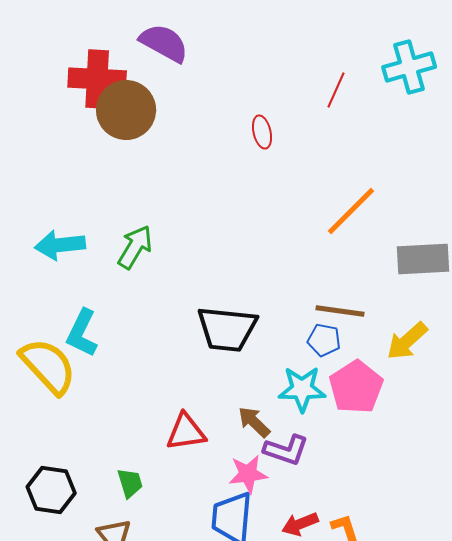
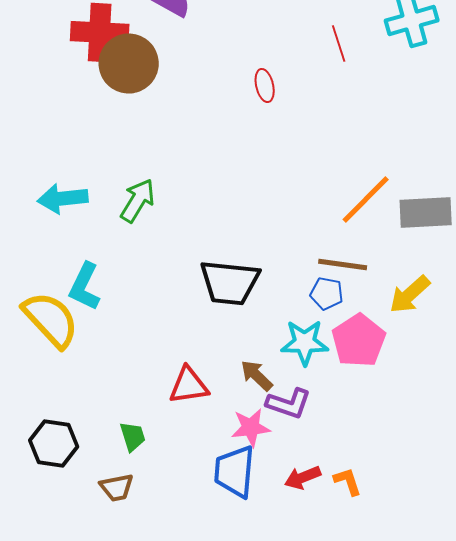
red line: (336, 90) -> (339, 44), turned -42
orange line: (351, 211) -> (366, 200), moved

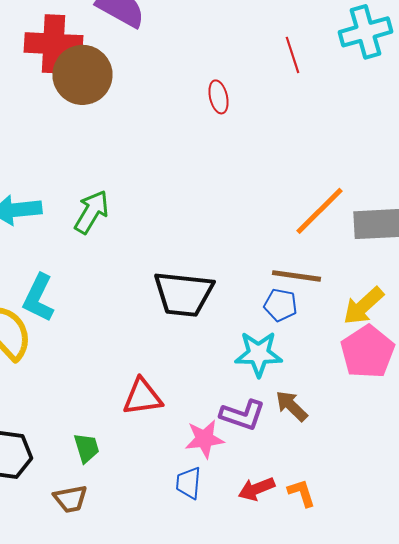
pink pentagon: (359, 340) -> (368, 352), moved
brown arrow: (257, 376) -> (292, 406), moved
blue trapezoid: (235, 472) -> (188, 483), size x0.6

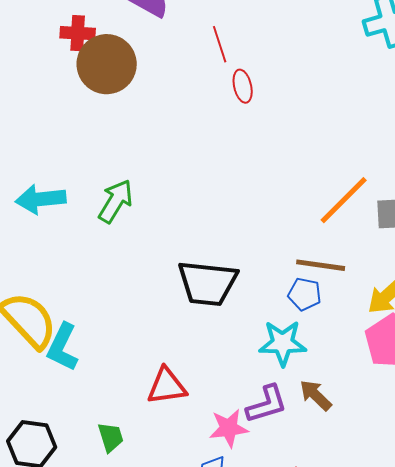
red cross: (54, 44) -> (78, 33), size x0.6
red line: (292, 55) -> (220, 44), moved
cyan L-shape: (38, 298) -> (63, 347), moved
purple L-shape: (242, 415) -> (267, 404), turned -36

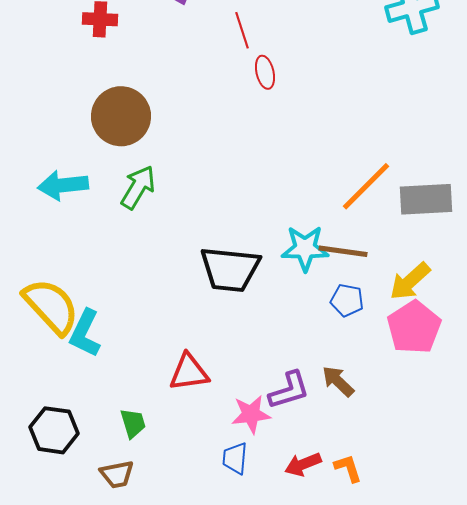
brown circle: (107, 64) -> (121, 116), moved
blue pentagon: (305, 294) -> (347, 300), moved
cyan star: (283, 343) -> (305, 248), moved

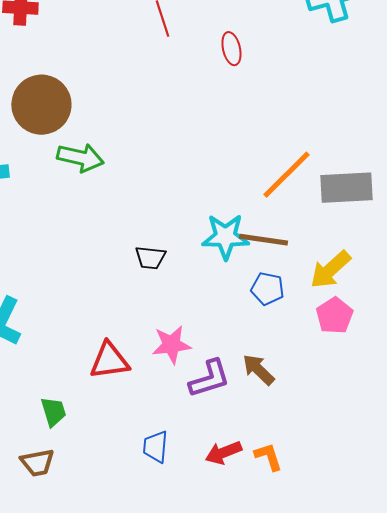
red ellipse: (265, 72) -> (231, 49), moved
green arrow: (138, 187) -> (80, 158), moved, turned 72
black trapezoid: (230, 269) -> (150, 258), size x0.5
pink pentagon: (414, 327) -> (334, 316), size x0.7
pink star: (251, 414) -> (171, 345), moved

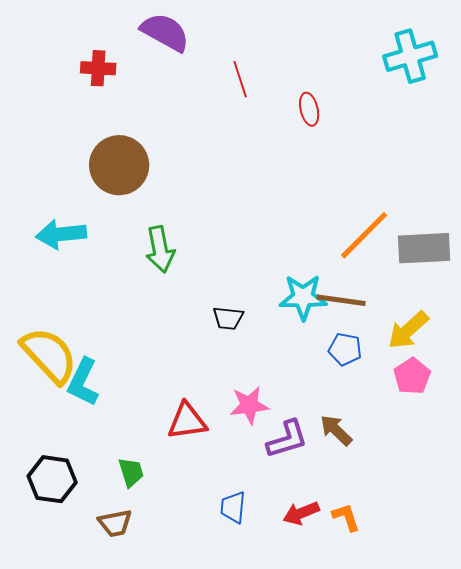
green arrow: (80, 158) -> (160, 249), moved, turned 66

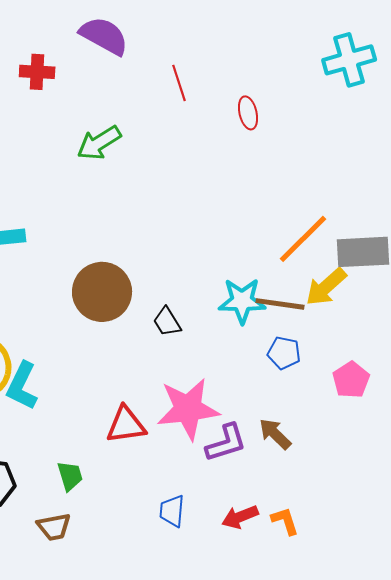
brown circle: (119, 165) -> (102, 292), moved
green arrow: (160, 249) -> (99, 143), moved, turned 69
black trapezoid: (228, 318) -> (167, 322), turned 52
yellow arrow: (408, 330) -> (326, 287), moved
pink star: (249, 405) -> (188, 409), size x1.6

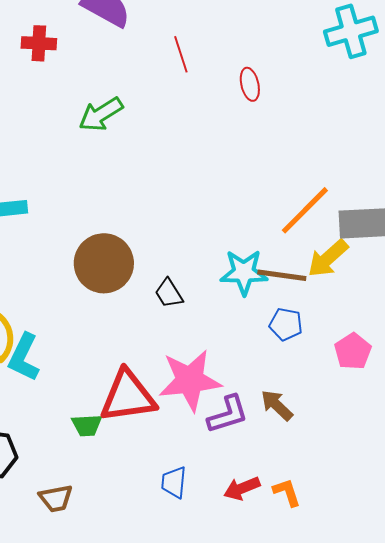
red triangle: (126, 425) -> (128, 396), size x1.4
green trapezoid: (70, 476) -> (87, 425), moved, turned 104

